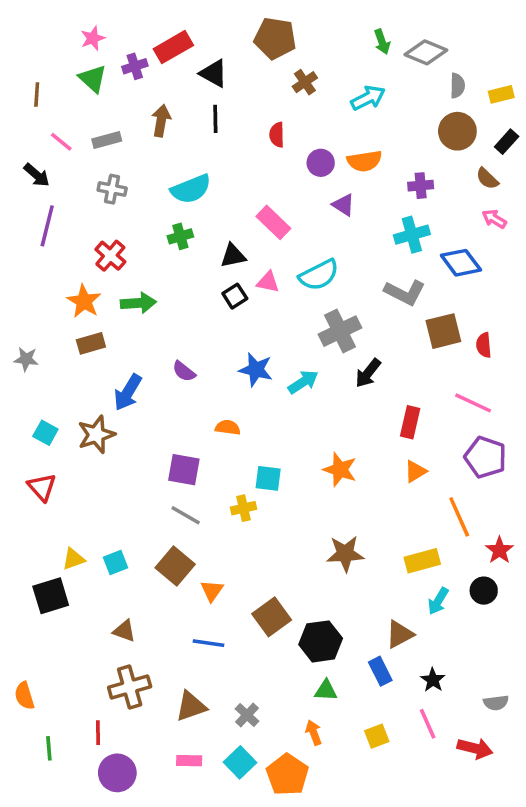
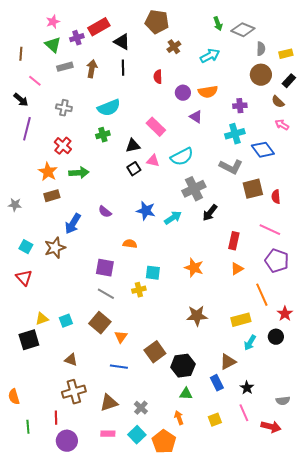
gray rectangle: (107, 140) -> (65, 67), moved

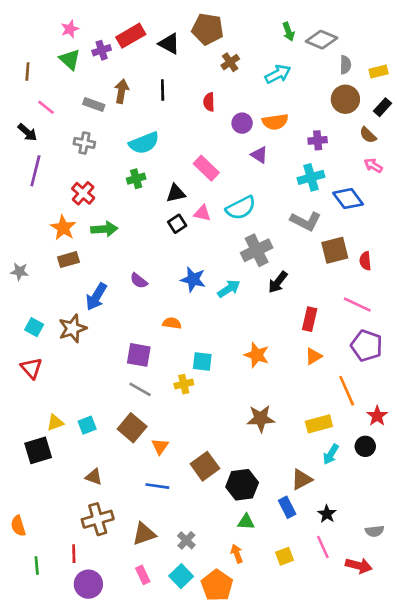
black triangle: (122, 42) -> (169, 44), moved
gray rectangle: (65, 67) -> (94, 105), moved, turned 35
pink rectangle: (108, 434) -> (143, 575), turned 64

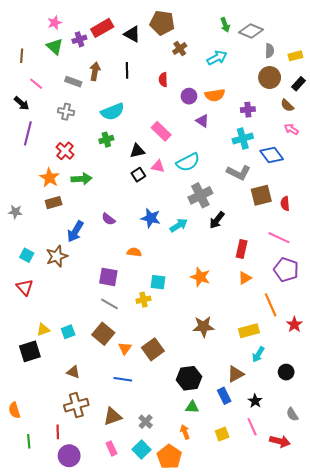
black circle: (365, 446) -> (286, 372), moved
brown square: (205, 466) -> (153, 349), moved
gray semicircle: (375, 531) -> (292, 414), turned 64

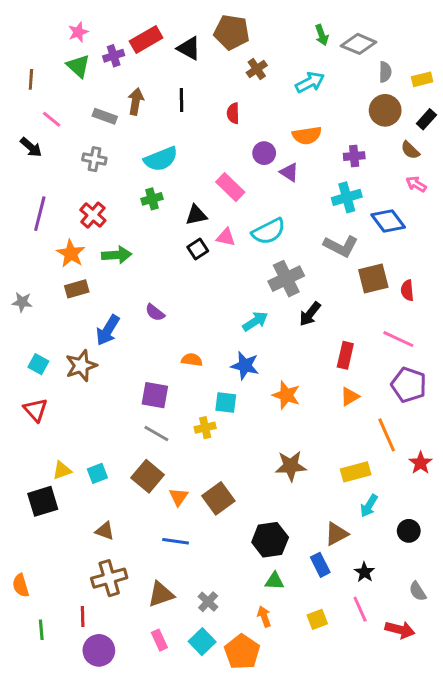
purple circle: (189, 96) -> (264, 153), moved
purple line: (28, 133) -> (40, 214), moved
blue star: (151, 218) -> (245, 366), moved

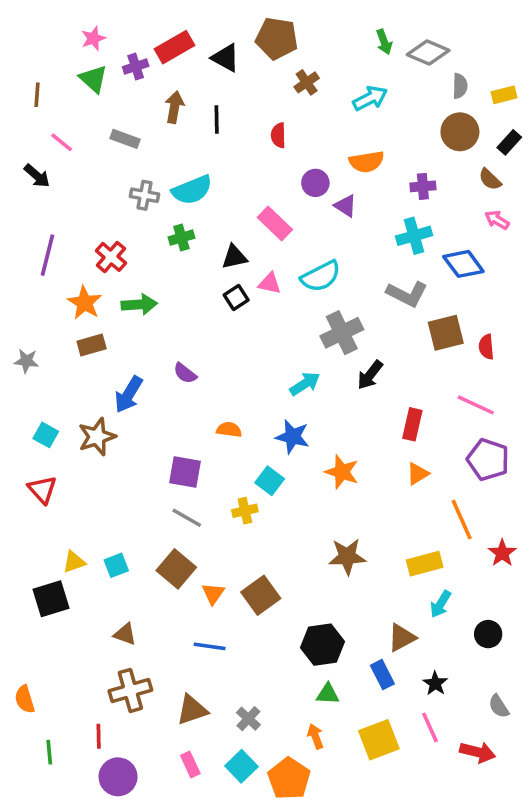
brown arrow: (136, 101) -> (174, 107), moved
gray cross: (94, 159) -> (144, 195), moved
cyan square: (226, 402) -> (270, 481), turned 30
yellow square: (317, 619) -> (379, 740), size x1.6

